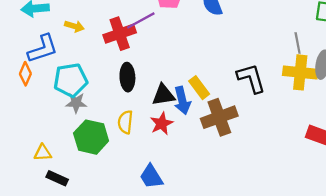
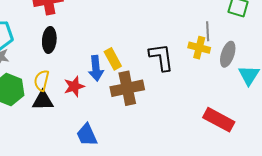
yellow cross: (300, 72) -> (199, 48), moved, size x0.7
black triangle: (163, 95) -> (43, 101), moved
blue trapezoid: (151, 177) -> (87, 135), moved

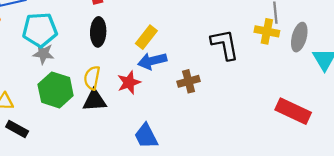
yellow rectangle: (113, 59) -> (146, 37), moved, turned 70
blue arrow: (96, 68) -> (152, 61), turned 85
brown cross: (127, 88) -> (189, 81), size x0.6

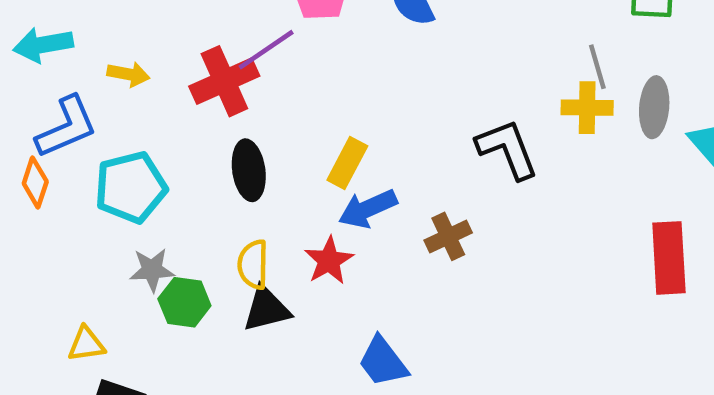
gray star: (43, 54) -> (152, 270), moved
green hexagon: (56, 90) -> (184, 302), size x0.7
red rectangle: (293, 111) -> (669, 258), turned 72

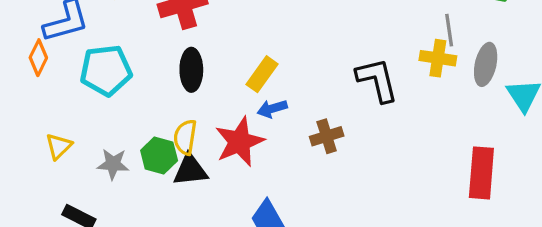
blue arrow: (368, 209) -> (272, 109), size x0.7
red star: (329, 261) -> (239, 142), size x1.4
gray star: (152, 270) -> (113, 164), moved
green hexagon: (184, 302) -> (159, 155), moved
yellow triangle: (86, 344) -> (59, 146), moved, turned -44

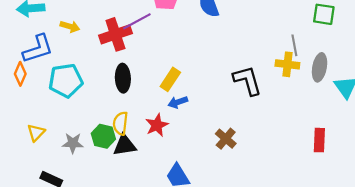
brown cross: (327, 136) -> (226, 139), moved, turned -30
red star: (239, 142) -> (157, 125), size x0.7
red rectangle: (481, 173) -> (319, 140), size x0.7

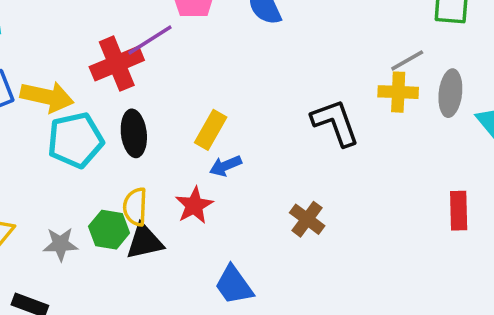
yellow arrow: (70, 26) -> (47, 97), moved, size x1.6
gray line: (294, 45) -> (407, 60), turned 75
cyan pentagon: (66, 81) -> (75, 140), moved

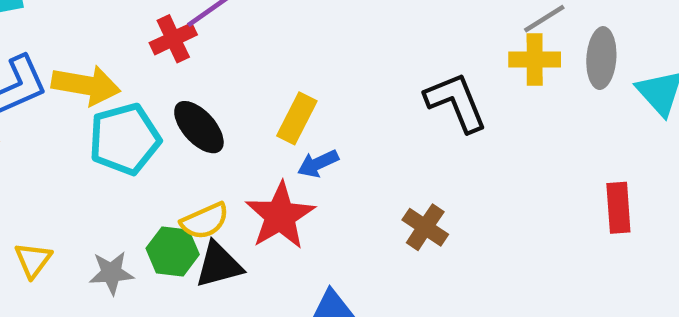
red cross: (117, 64) -> (173, 39), size x0.7
black ellipse: (134, 133) -> (199, 127), turned -33
red star: (194, 205) -> (280, 216), size x1.4
yellow semicircle: (135, 207) -> (205, 221), turned -114

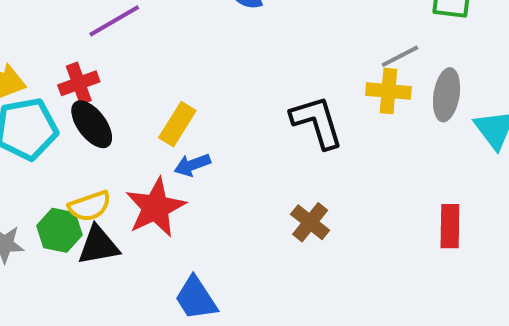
red cross: (173, 39) -> (79, 83), moved
brown cross: (425, 227) -> (310, 222), moved

